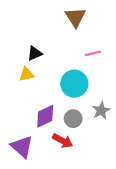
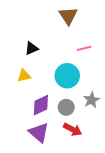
yellow triangle: (27, 74) -> (24, 76), moved
red arrow: (63, 141) -> (72, 129), moved
purple triangle: (22, 147) -> (39, 133), moved

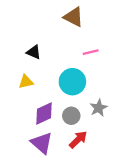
brown triangle: (68, 16) -> (74, 17), turned -30
black triangle: (31, 48) -> (34, 52), turned 48
red arrow: (72, 129) -> (78, 140), turned -72

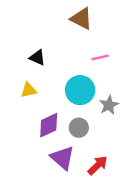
gray star: (99, 108) -> (109, 105), moved
red arrow: (78, 140) -> (98, 165), moved
purple triangle: (42, 143) -> (62, 158), moved

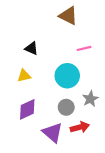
gray star: (109, 105) -> (90, 99), moved
purple diamond: (49, 125) -> (27, 109), moved
red arrow: (98, 165) -> (80, 127), moved, turned 30

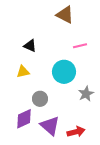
gray circle: (66, 107) -> (40, 99), moved
purple diamond: (27, 109) -> (24, 119), moved
red arrow: (80, 127) -> (76, 132), moved

